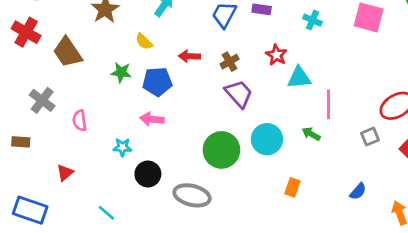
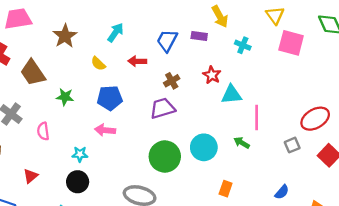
red arrow: (189, 56) -> (137, 61), moved
green star: (121, 72) -> (65, 97), moved
purple trapezoid: (239, 94) -> (162, 108), moved, turned -65
black circle: (148, 174) -> (78, 182), moved

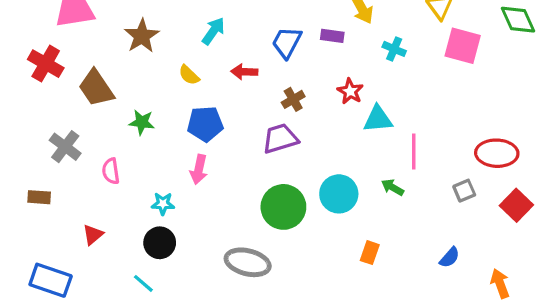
red ellipse: (315, 119) -> (497, 153), turned 32
pink arrow: (105, 130) -> (199, 169), turned -84

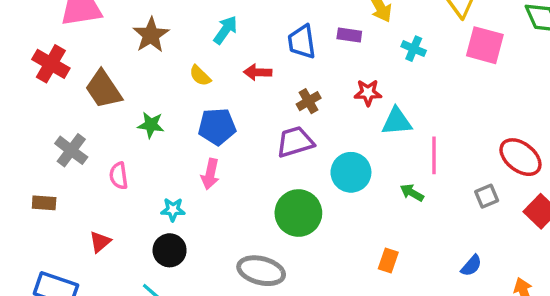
blue trapezoid: (287, 42) -> (302, 42), turned -36
red star: (350, 91) -> (368, 93), turned -30
red ellipse: (497, 153) -> (520, 157), turned 36
cyan circle: (339, 194) -> (351, 172), moved

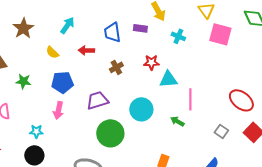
purple trapezoid: (295, 142) -> (97, 100), moved
gray square: (487, 196) -> (221, 131), moved, turned -32

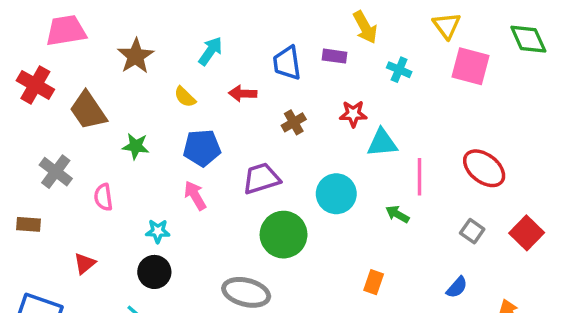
red ellipse: (241, 100) -> (484, 168), moved
pink arrow: (58, 110) -> (195, 195), turned 138

